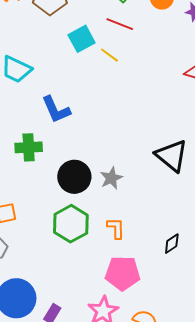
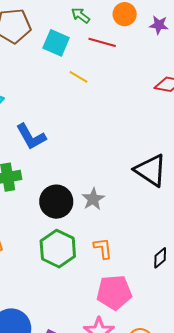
red line: (120, 24) -> (102, 42), moved
cyan square: (82, 39) -> (56, 43), moved, turned -32

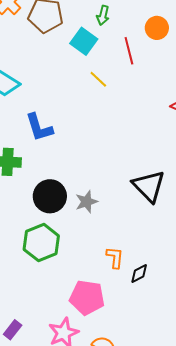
green arrow: (81, 15) -> (103, 15), moved, turned -126
red line: (102, 42) -> (129, 51), turned 48
orange L-shape: (103, 248) -> (115, 258), moved

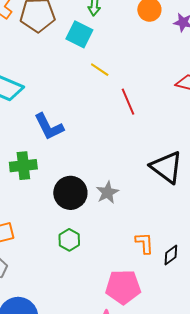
red line: (129, 51) -> (128, 102), moved
green hexagon: (41, 243) -> (69, 240), size x0.6

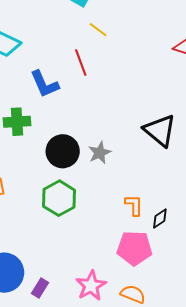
red line: (128, 102) -> (81, 62), moved
green hexagon: (69, 240) -> (59, 198), size x1.6
pink pentagon: (123, 287) -> (134, 248), moved

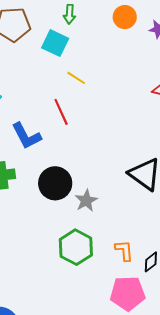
black circle: (63, 151) -> (55, 183), moved
green hexagon: (59, 198) -> (76, 247), moved

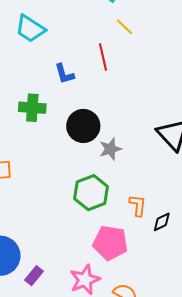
blue L-shape: (26, 136) -> (64, 74), size x0.7
pink pentagon: (128, 293) -> (110, 243), moved

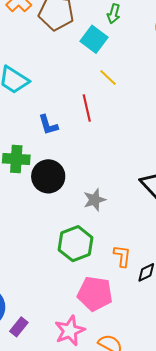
black circle: (83, 126) -> (48, 176), moved

